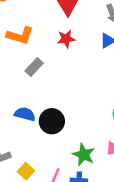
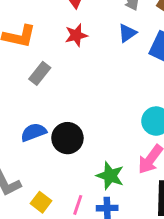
blue semicircle: (25, 114) -> (34, 132), turned -30

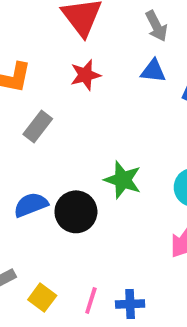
blue triangle: (127, 33) -> (153, 71), turned 42
green star: (110, 176) -> (123, 180), moved

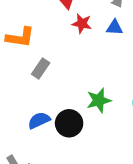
red star: (85, 75) -> (82, 24), moved, turned 30
green star: (123, 180) -> (99, 100), turned -30

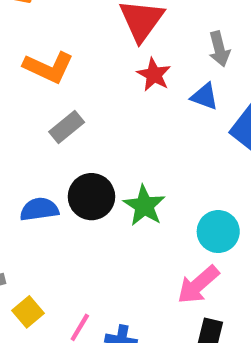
green star: (99, 100) -> (144, 206), turned 30
black circle: (69, 123) -> (91, 197), moved

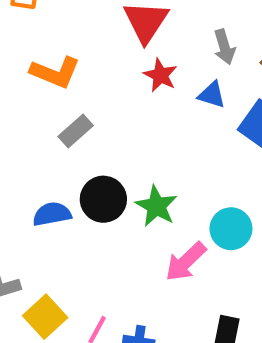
pink arrow: (198, 285) -> (186, 262), moved
yellow square: (28, 312) -> (45, 317), size x1.4

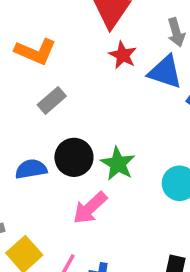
blue triangle: (212, 95) -> (165, 72), size x1.5
pink arrow: (186, 262) -> (90, 208), moved

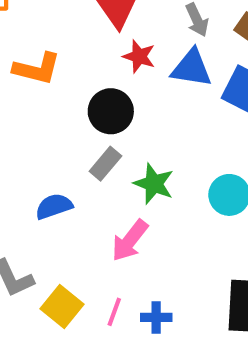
gray rectangle: (52, 100) -> (105, 164), moved
black circle: (74, 157) -> (111, 111), moved

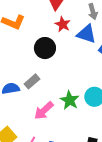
gray rectangle: (105, 164) -> (32, 81), moved
green star: (154, 184) -> (70, 100), moved

